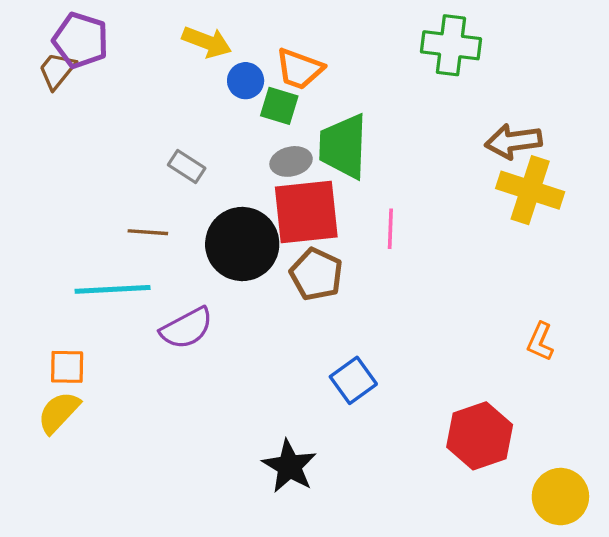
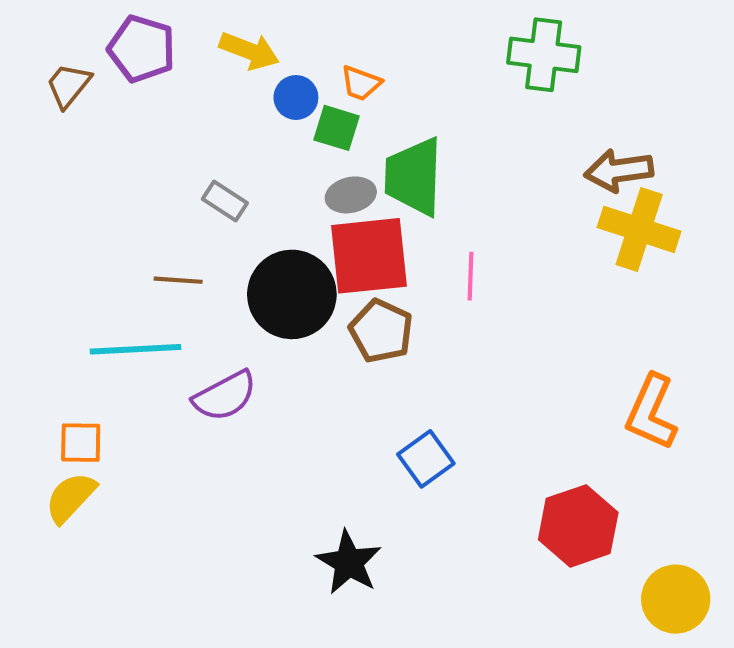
purple pentagon: (81, 40) -> (142, 49), moved
orange trapezoid: (299, 69) -> (361, 83), size x0.7
orange L-shape: (540, 342) -> (651, 412), size x1.6

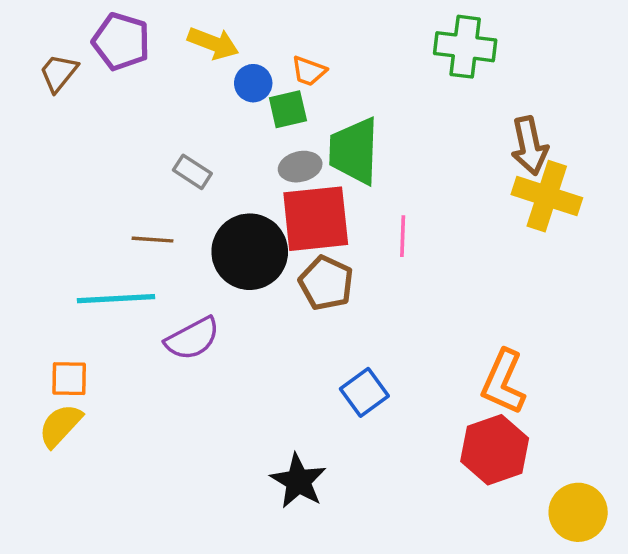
green square: (337, 128) -> (288, 109), turned -30
brown arrow: (619, 171) -> (529, 146), turned -94
orange L-shape: (651, 412) -> (503, 382), moved

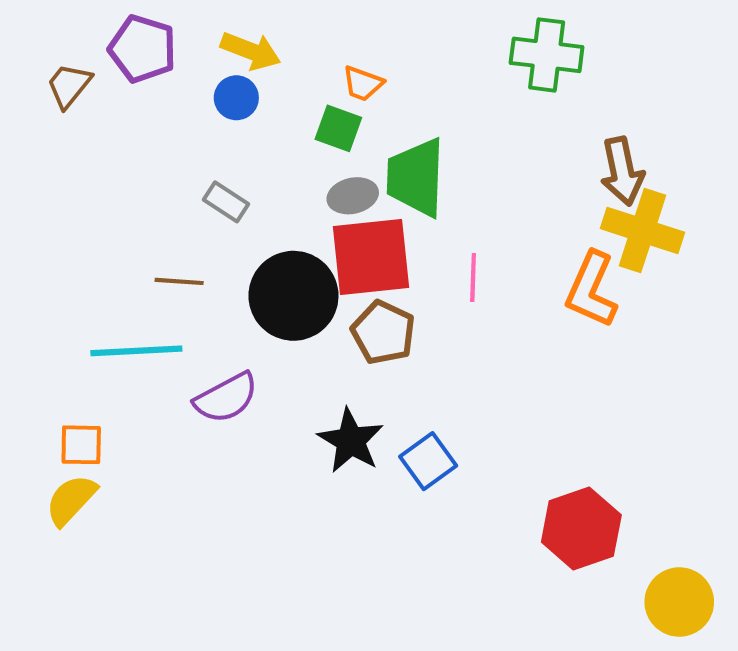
blue circle: (253, 83) -> (236, 98), moved
green square: (288, 109) -> (338, 128), turned 33
orange L-shape: (503, 382) -> (591, 290), moved
black star: (298, 481) -> (351, 441), moved

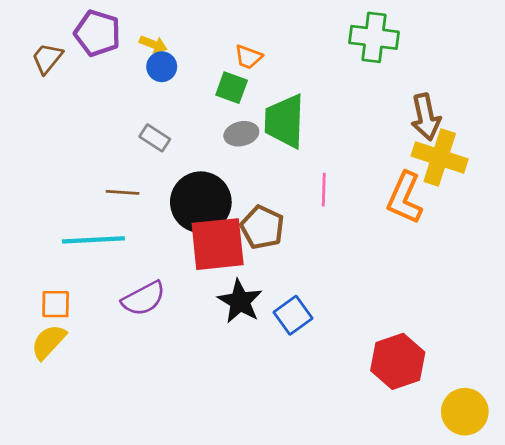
yellow arrow: (251, 51) -> (153, 44), moved, size x0.7
red square: (371, 257) -> (218, 244), moved
purple semicircle: (226, 398) -> (144, 299), moved

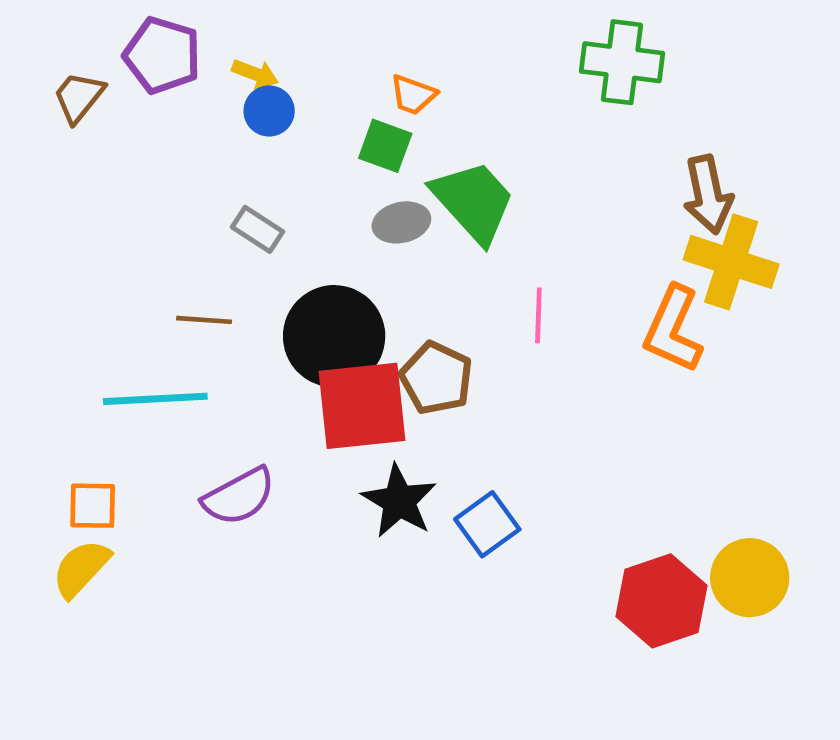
green trapezoid: (285, 121) -> (473, 202), turned 136
yellow circle: (465, 412) -> (750, 578), moved

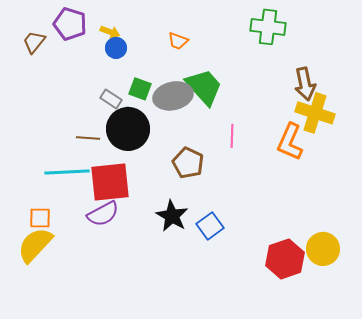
green square: (385, 146) -> (140, 89), moved
gray ellipse: (401, 222) -> (173, 96), size x1.6
black circle: (334, 336) -> (128, 129), moved
red square: (362, 406) -> (110, 182), moved
yellow semicircle: (81, 568) -> (35, 245), size x1.4

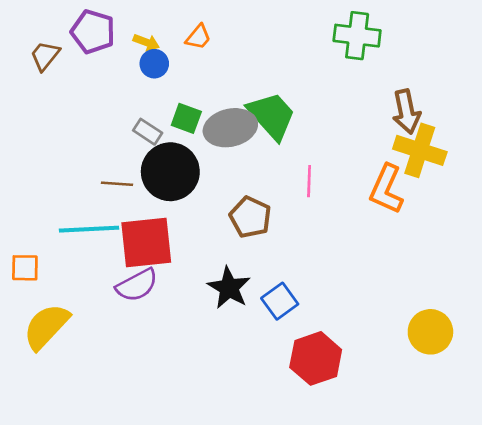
orange trapezoid: (178, 41) -> (198, 37), moved, turned -70
orange square: (40, 218) -> (25, 268), moved
red hexagon: (285, 259) -> (316, 358), moved

